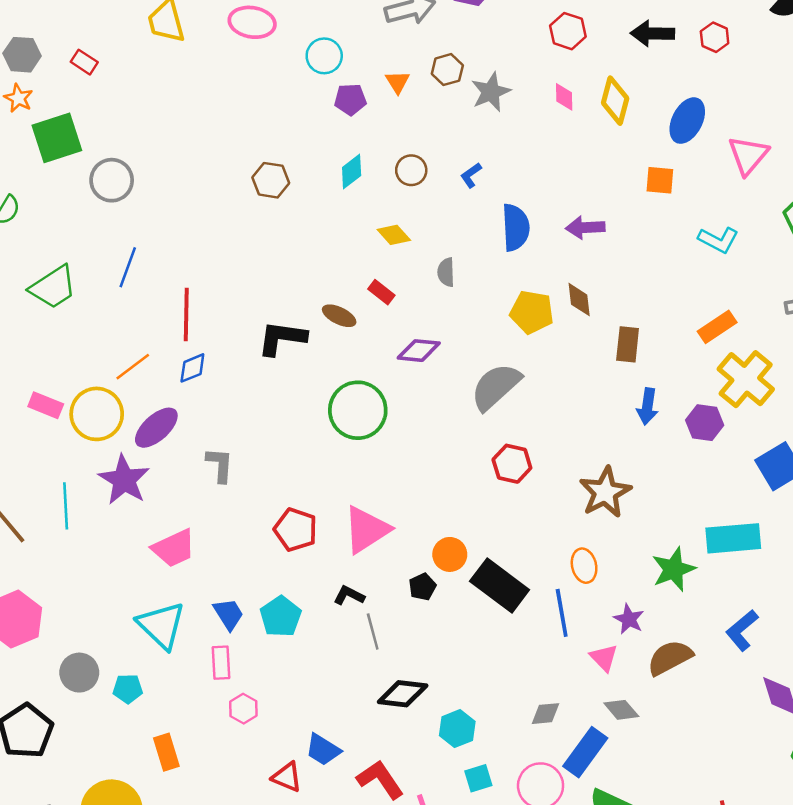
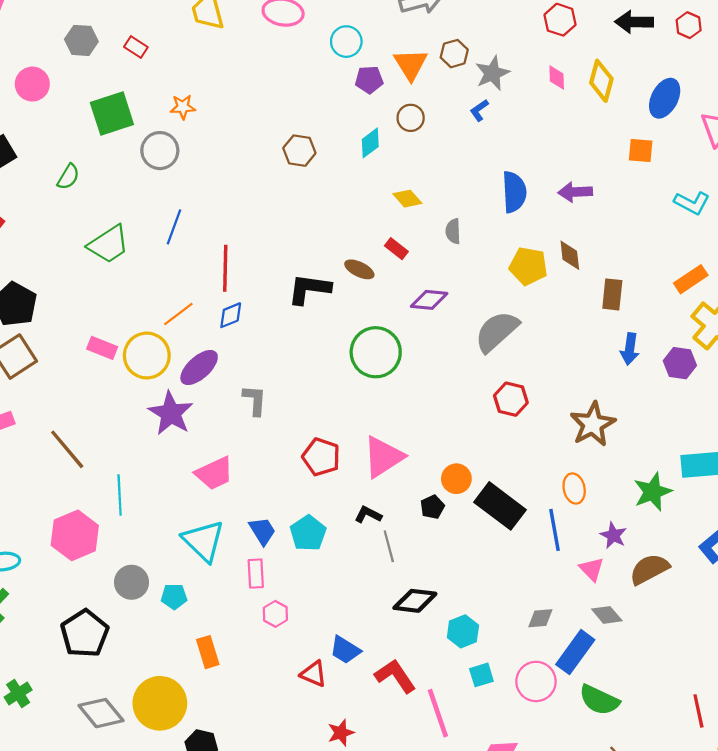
orange triangle: (398, 82) -> (411, 64), size x1.6
orange star: (18, 98) -> (183, 107), moved, turned -30
brown circle: (411, 170) -> (411, 118), moved
blue L-shape: (471, 175) -> (479, 110), moved
cyan line: (66, 506) -> (120, 495), moved

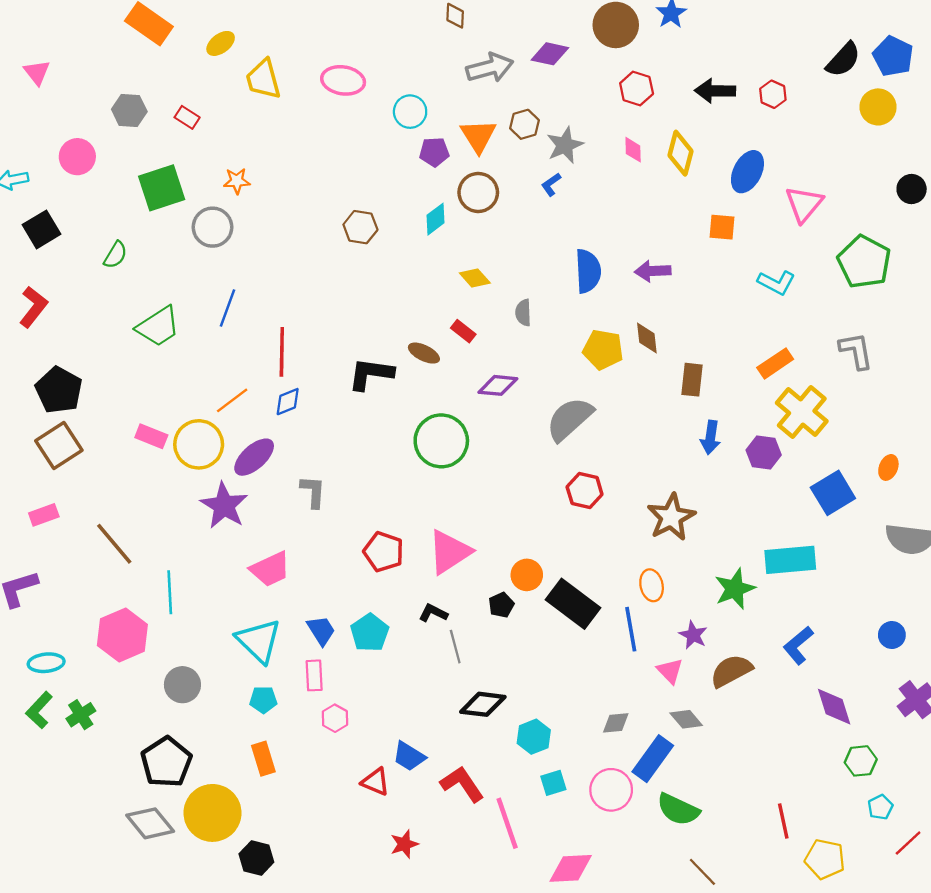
brown circle: (411, 118) -> (478, 192), size x1.4
cyan pentagon: (174, 596) -> (263, 700), moved
black pentagon: (85, 634) -> (166, 762), moved
green cross: (18, 693) -> (81, 715), moved

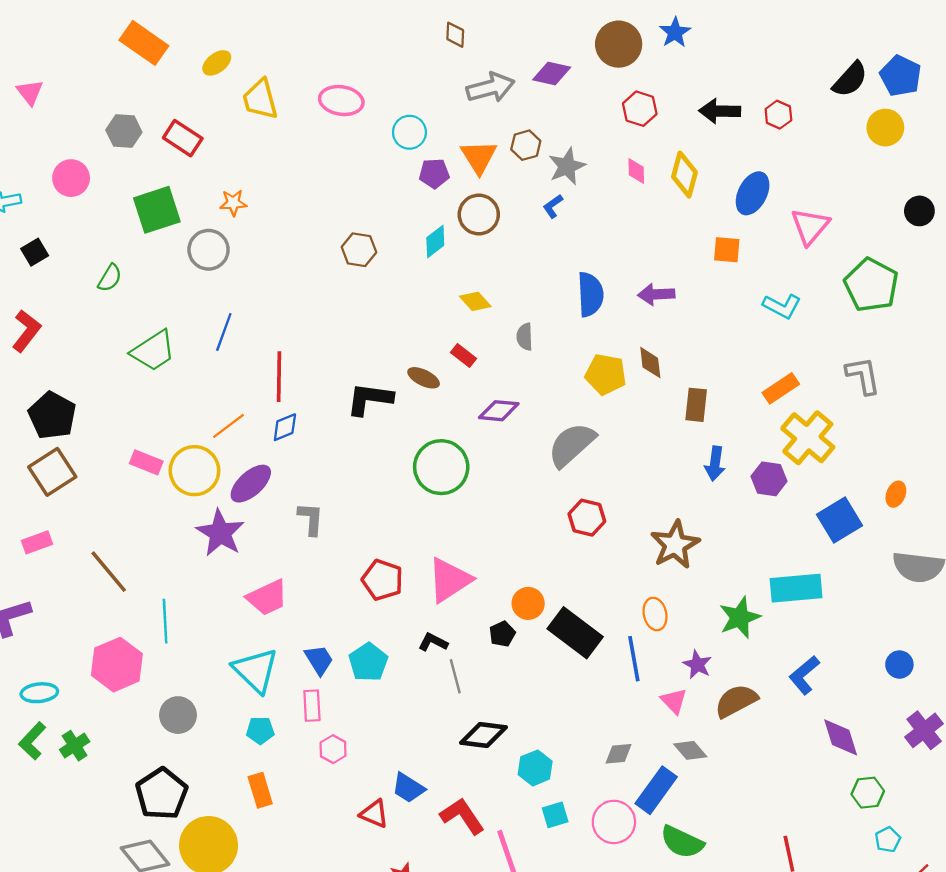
red rectangle: (187, 117) -> (183, 138), size x1.5
black square: (42, 229) -> (35, 252), size x0.7

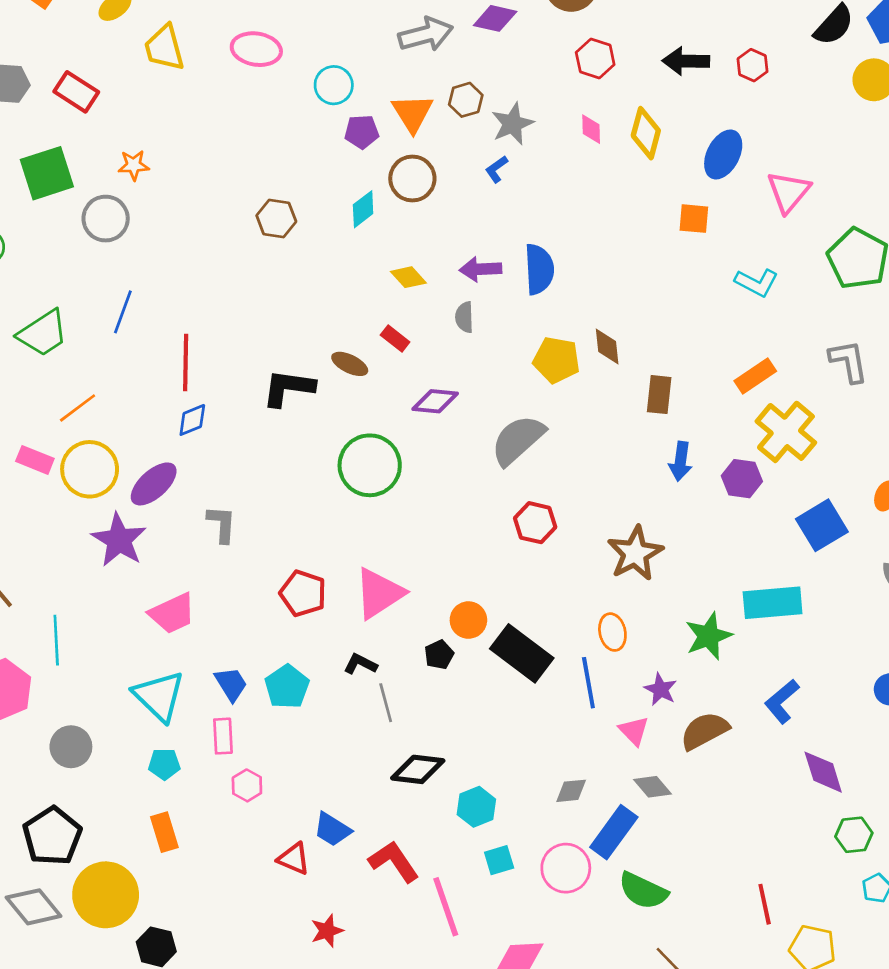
purple arrow: (656, 294) -> (480, 269), moved
orange line: (229, 426) -> (78, 408), moved

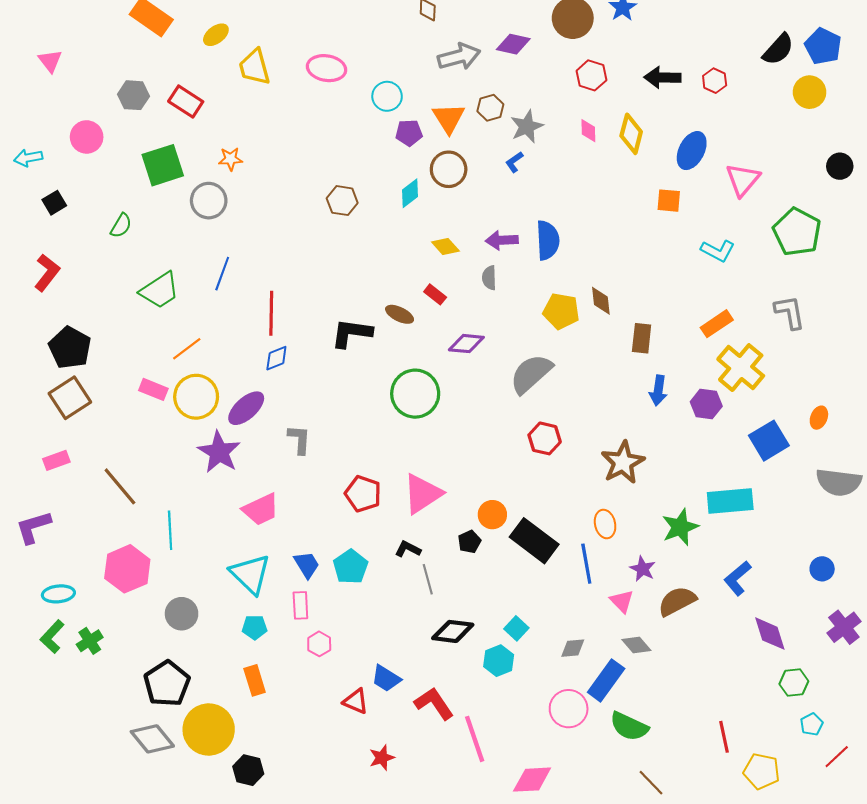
cyan square: (499, 860) -> (516, 628), moved, turned -30

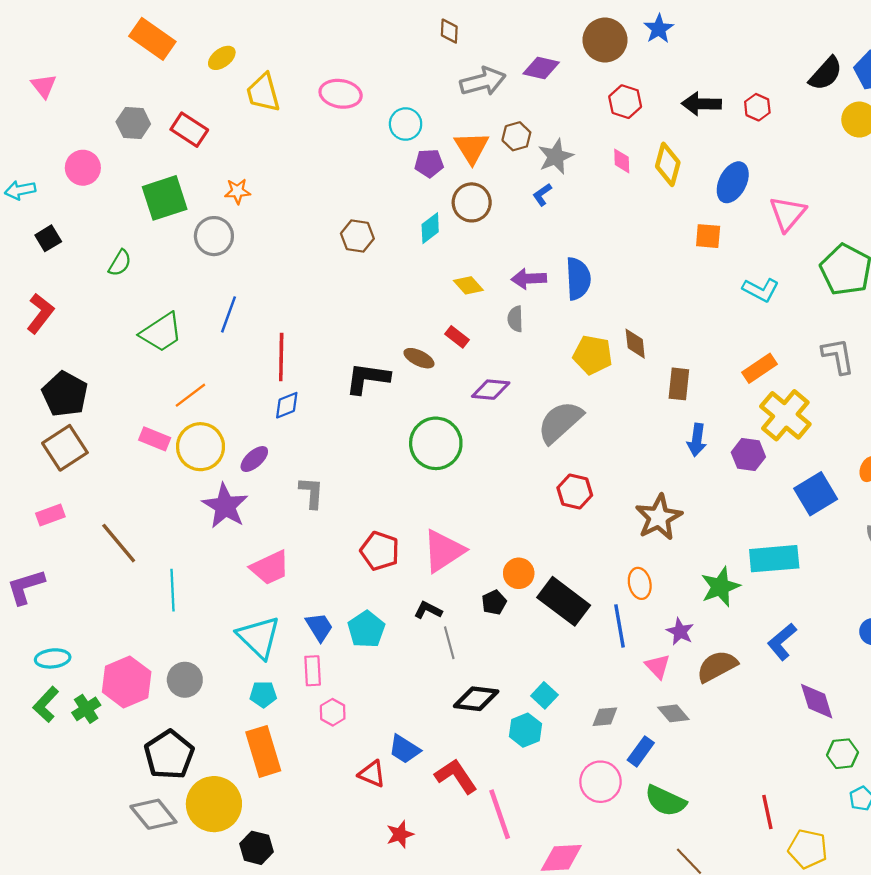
purple ellipse: (246, 408) -> (254, 459), size x0.7
pink hexagon: (127, 569) -> (127, 682), moved
orange rectangle: (255, 680) -> (263, 751), size x1.5
blue rectangle: (606, 680) -> (641, 751), size x0.7

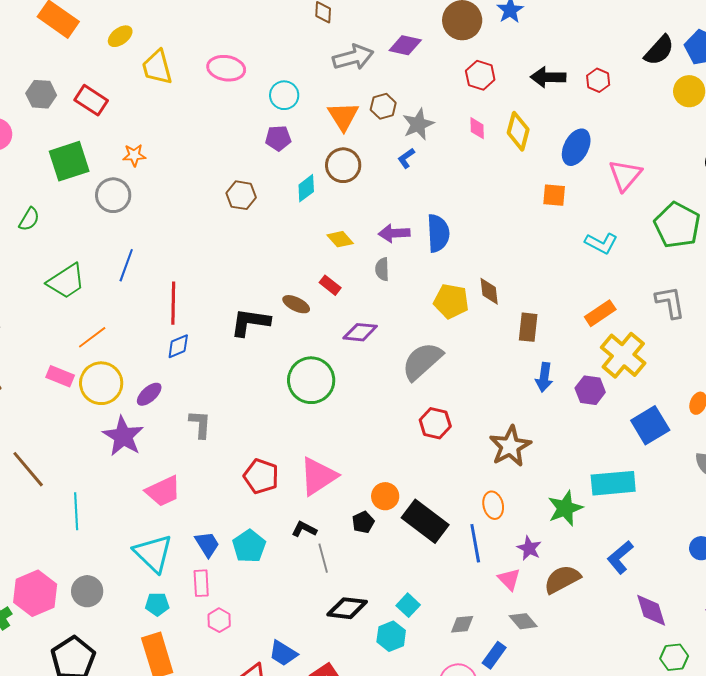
purple pentagon: (429, 163) -> (278, 138), moved

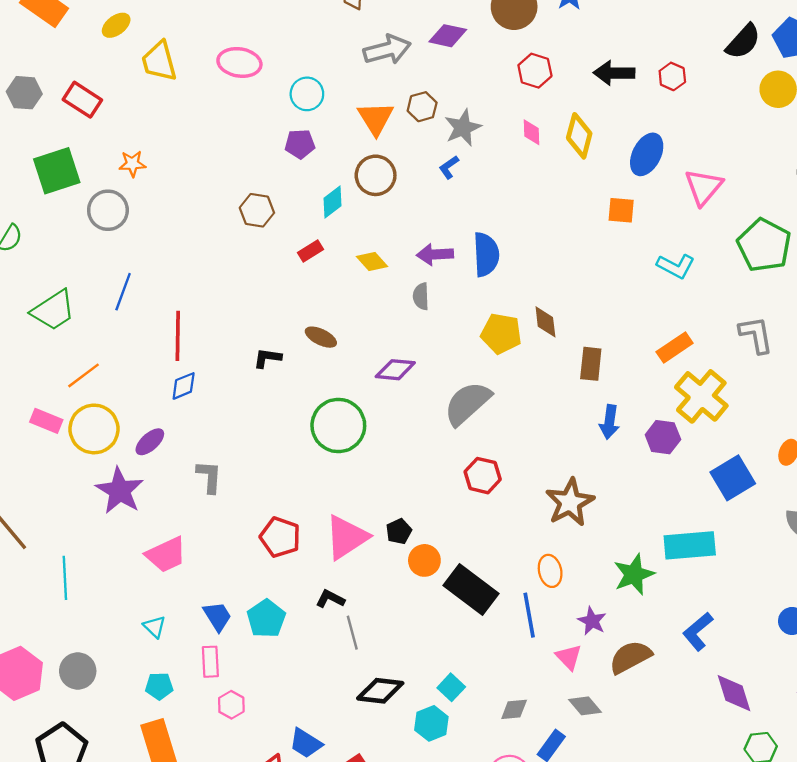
red rectangle: (330, 285) -> (310, 251), moved, turned -70
black L-shape: (250, 322) -> (267, 358), size x0.6
black pentagon: (363, 522) -> (399, 531), moved
cyan triangle: (153, 553) -> (155, 627), size x0.5

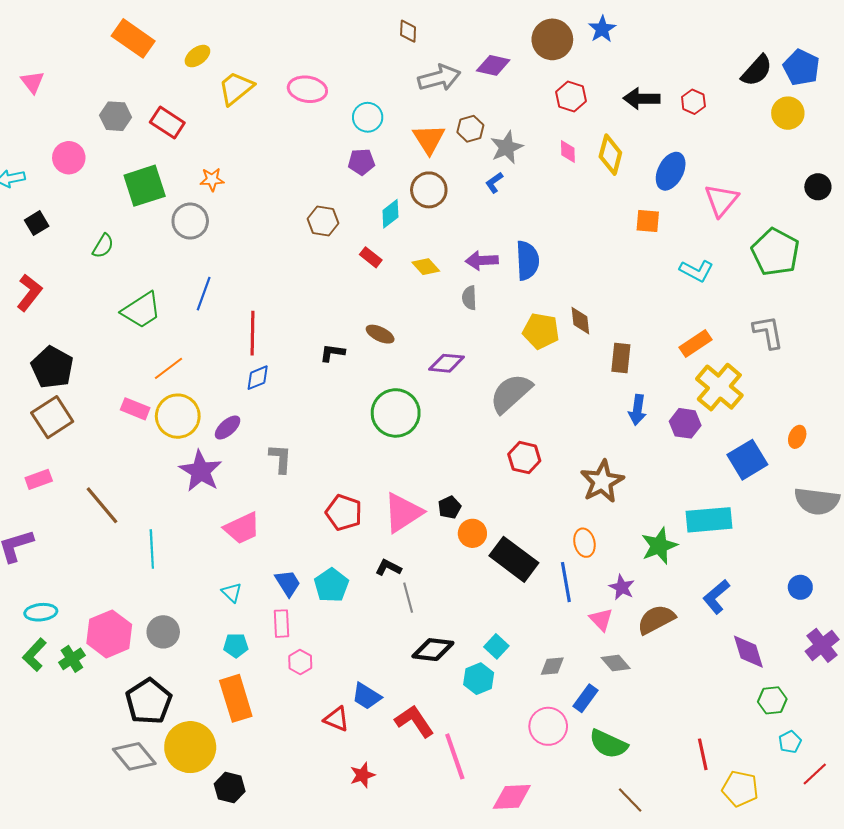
yellow trapezoid: (159, 61) -> (236, 88), turned 66
red rectangle: (310, 251) -> (371, 257), turned 70

